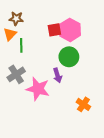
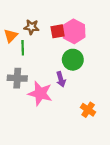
brown star: (16, 19) -> (31, 27), moved
gray cross: (16, 74) -> (17, 78), turned 36

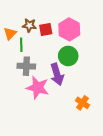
red square: (58, 31) -> (46, 29), moved
gray cross: (17, 78) -> (26, 66), moved
purple arrow: (61, 79) -> (57, 74), size x1.5

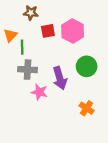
brown star: (29, 25) -> (31, 13), moved
green circle: (68, 56) -> (87, 66), moved
pink star: (38, 88) -> (39, 92), size x0.7

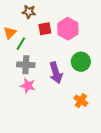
green line: (22, 47) -> (21, 44), turned 32
pink star: (39, 92) -> (28, 86), moved

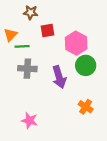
pink hexagon: (68, 29) -> (76, 43), moved
green line: (21, 44) -> (22, 46), turned 56
pink star: (28, 86) -> (30, 121), moved

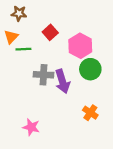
brown star: (31, 12) -> (19, 13), moved
red square: (48, 30) -> (50, 32), turned -32
gray cross: (27, 69) -> (44, 75), moved

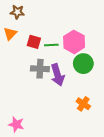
red square: (50, 32) -> (34, 42), moved, turned -32
green line: (23, 49) -> (51, 45), moved
pink star: (31, 127) -> (16, 124), moved

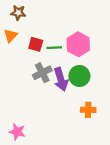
green circle: (83, 64) -> (79, 76), moved
gray cross: (40, 69) -> (42, 73), turned -30
orange cross: (83, 104) -> (88, 110), turned -32

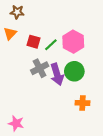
green line: (54, 48) -> (51, 45), turned -40

